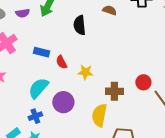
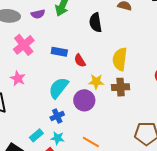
yellow star: (85, 72) -> (96, 82), moved
brown cross: (114, 91) -> (121, 87), moved
yellow semicircle: (99, 115) -> (120, 59), moved

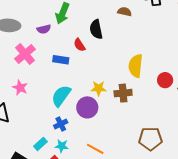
purple semicircle: (38, 14) -> (44, 29), moved
yellow semicircle: (120, 59) -> (136, 66), moved
red semicircle: (80, 61) -> (79, 45), moved

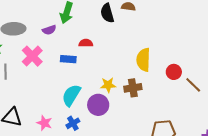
black semicircle: (96, 29) -> (107, 13), moved
red semicircle: (79, 45) -> (86, 43), turned 128
pink star: (20, 88) -> (44, 123), moved

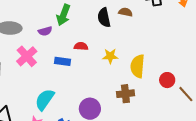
yellow star: (108, 85) -> (110, 56), moved
cyan semicircle: (71, 95) -> (45, 100), moved

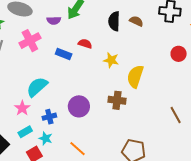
red circle: (167, 80) -> (179, 54), moved

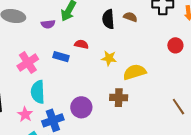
pink cross: (30, 41) -> (28, 63), moved
yellow semicircle: (135, 76) -> (135, 72), turned 60
cyan semicircle: (37, 87) -> (38, 92), turned -45
blue cross: (49, 117) -> (53, 120), size x1.5

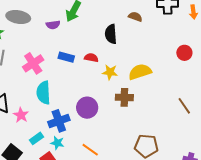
black semicircle: (108, 19) -> (111, 34), moved
red semicircle: (81, 44) -> (91, 58), moved
red circle: (175, 45) -> (184, 53), moved
yellow star: (109, 58) -> (110, 72), moved
pink star: (25, 114) -> (21, 115), moved

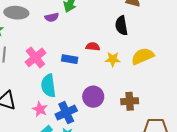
black semicircle: (111, 34) -> (121, 26), moved
blue rectangle: (66, 57) -> (70, 59), moved
brown cross: (124, 97) -> (130, 101), moved
pink star: (21, 115) -> (40, 109), moved

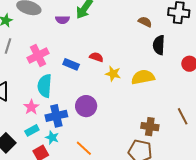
black semicircle: (121, 26) -> (159, 45), moved
brown cross: (130, 101) -> (150, 127), moved

